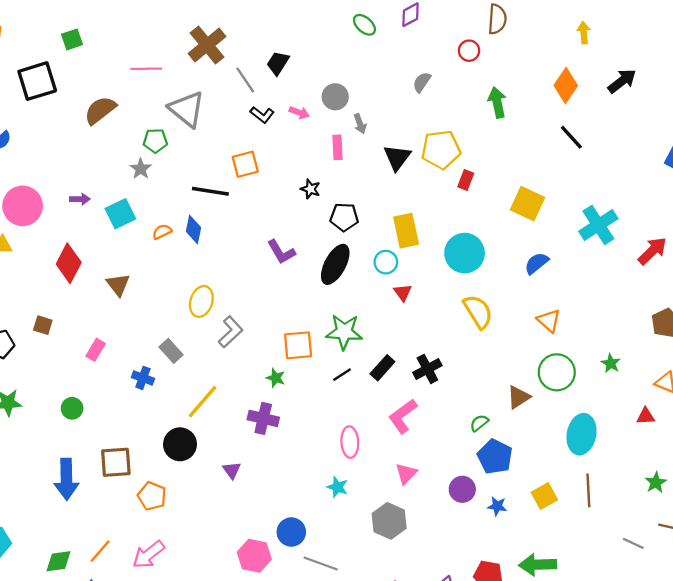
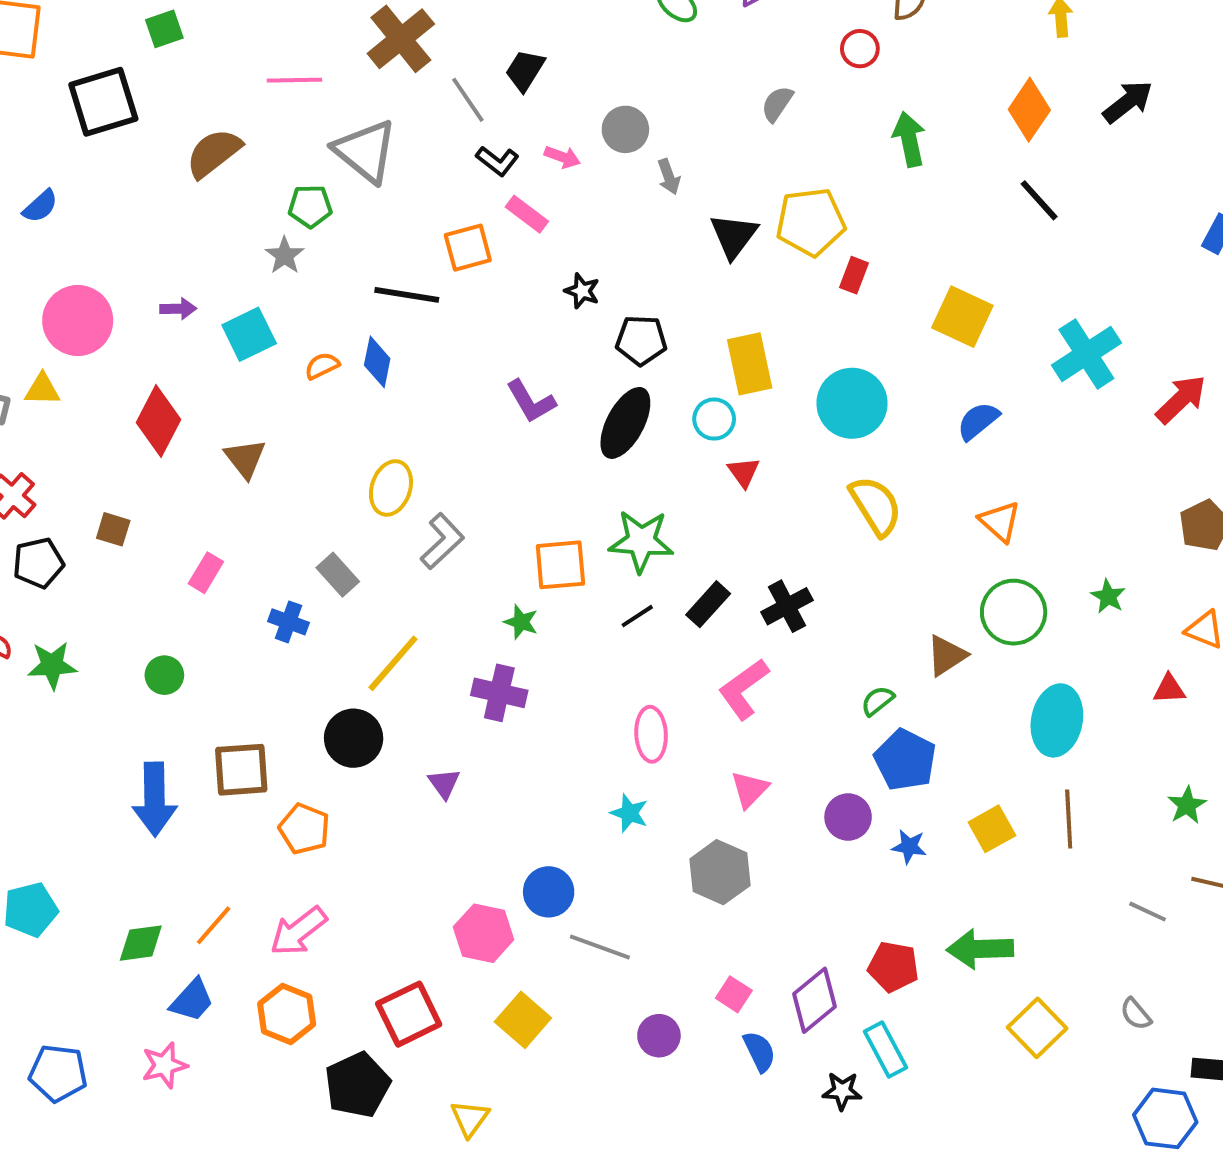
pink rectangle: (337, 147) -> (527, 214), moved, turned -50

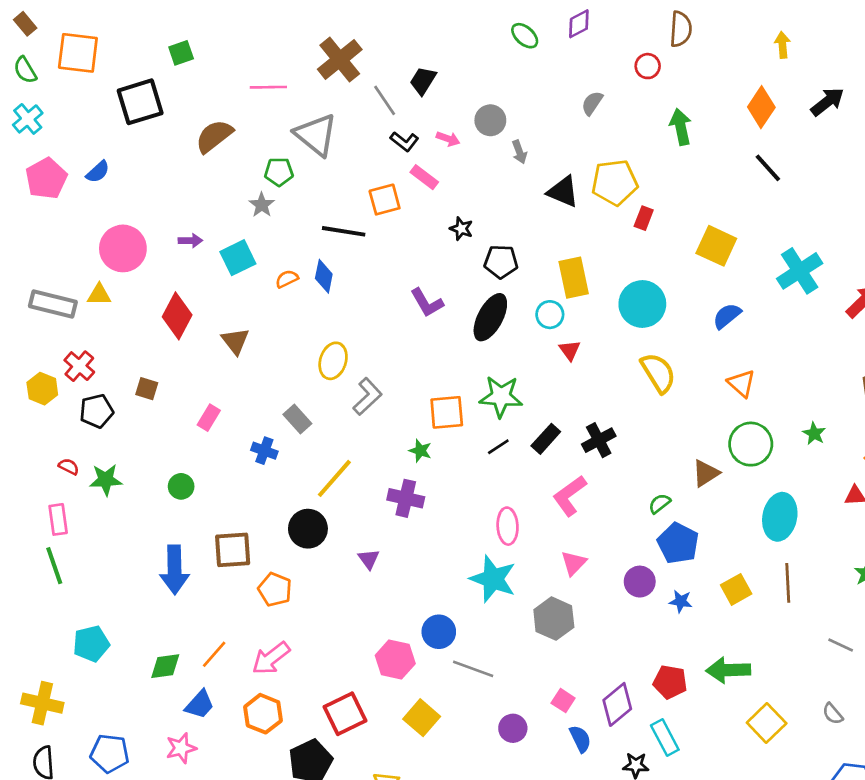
black triangle: (734, 236) -> (563, 192), turned -44
cyan star: (629, 813) -> (493, 579), size x1.8

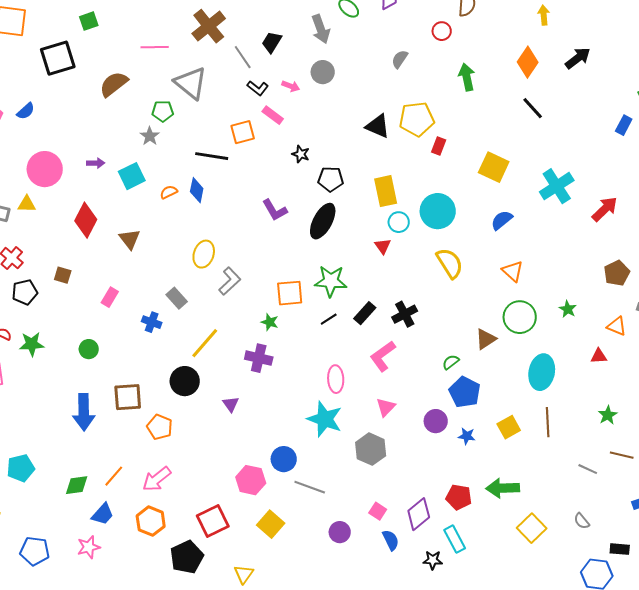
gray arrow: (519, 152) -> (321, 29), moved, size x1.6
cyan circle: (550, 315) -> (399, 222), moved

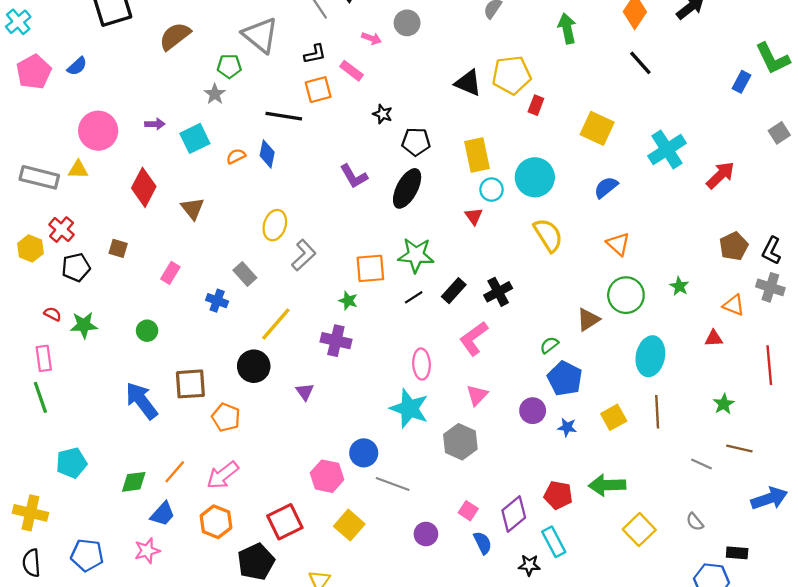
black L-shape: (258, 88) -> (315, 54), moved, turned -50
blue arrow: (84, 412) -> (142, 401), turned 144

